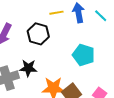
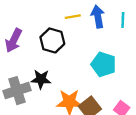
cyan line: (101, 16) -> (123, 20), turned 48

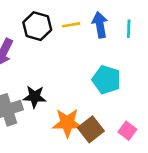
black hexagon: (52, 40) -> (37, 26), moved

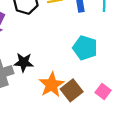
orange star: (67, 123) -> (52, 85), turned -30

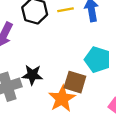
brown square: (72, 90) -> (75, 82), moved, turned -35

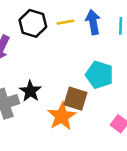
black star: (32, 75) -> (30, 91), turned 30

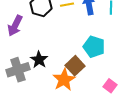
brown square: (76, 99) -> (75, 66), turned 30

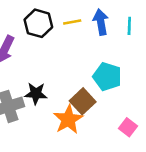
black star: (39, 60) -> (36, 93), turned -30

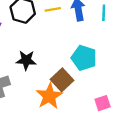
black star: (36, 93) -> (26, 60), moved
pink square: (128, 127) -> (103, 103), turned 35

